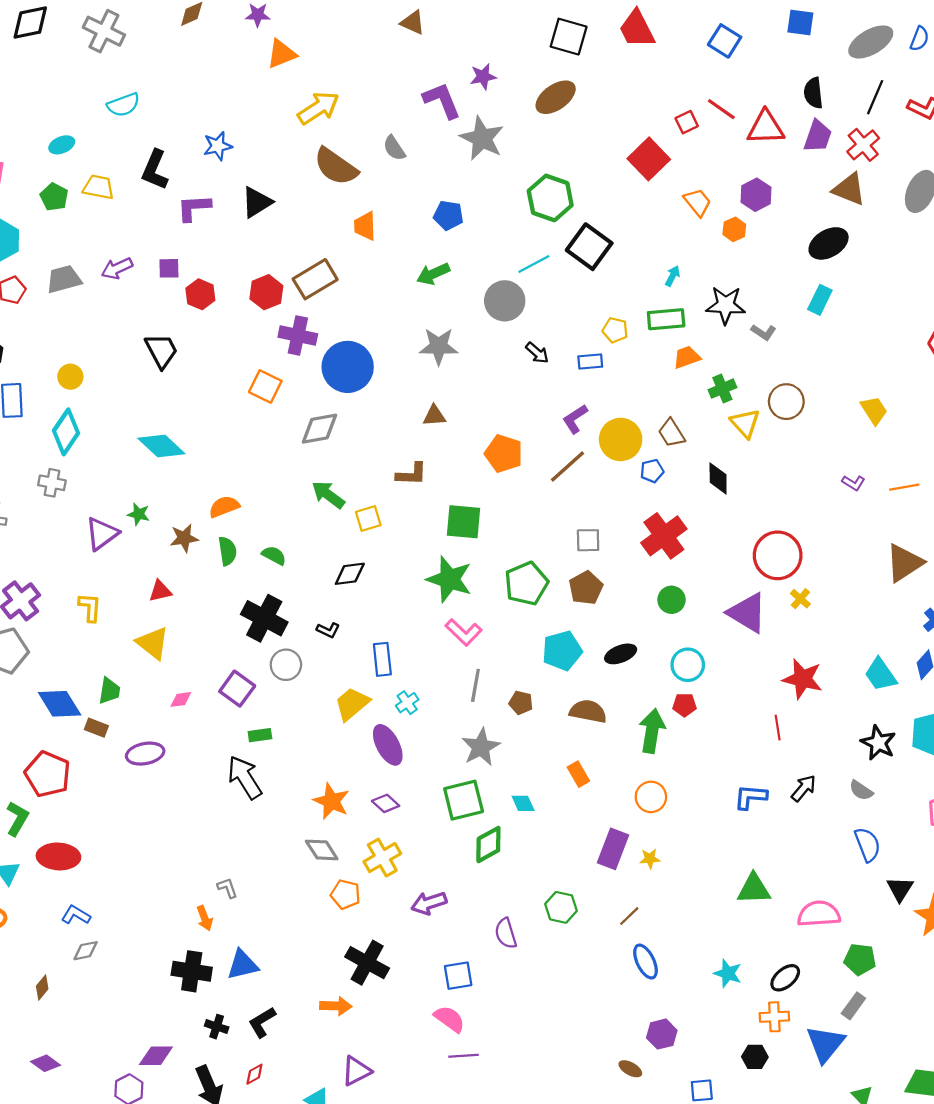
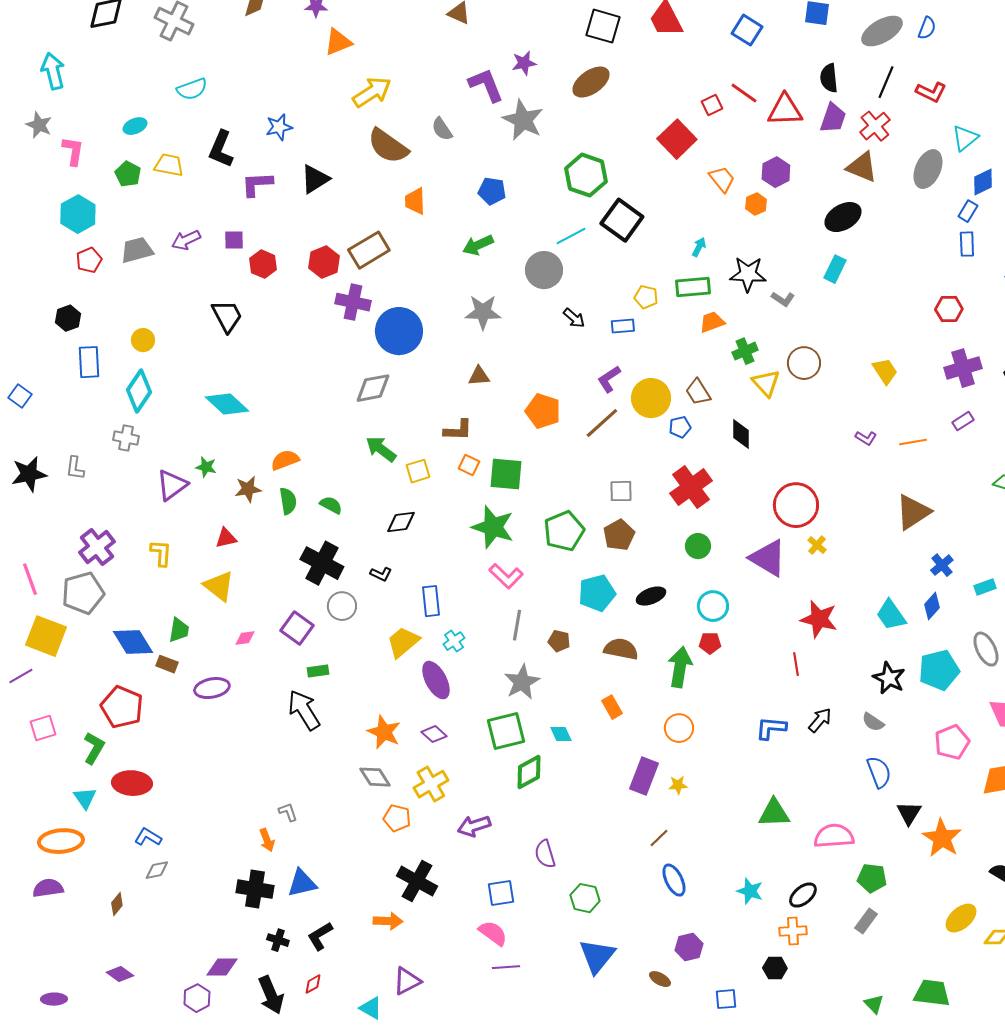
orange square: (265, 386) -> (469, 465), moved, size x0.7
green hexagon: (561, 907) -> (585, 898), moved
blue triangle: (825, 1044) -> (597, 956), moved

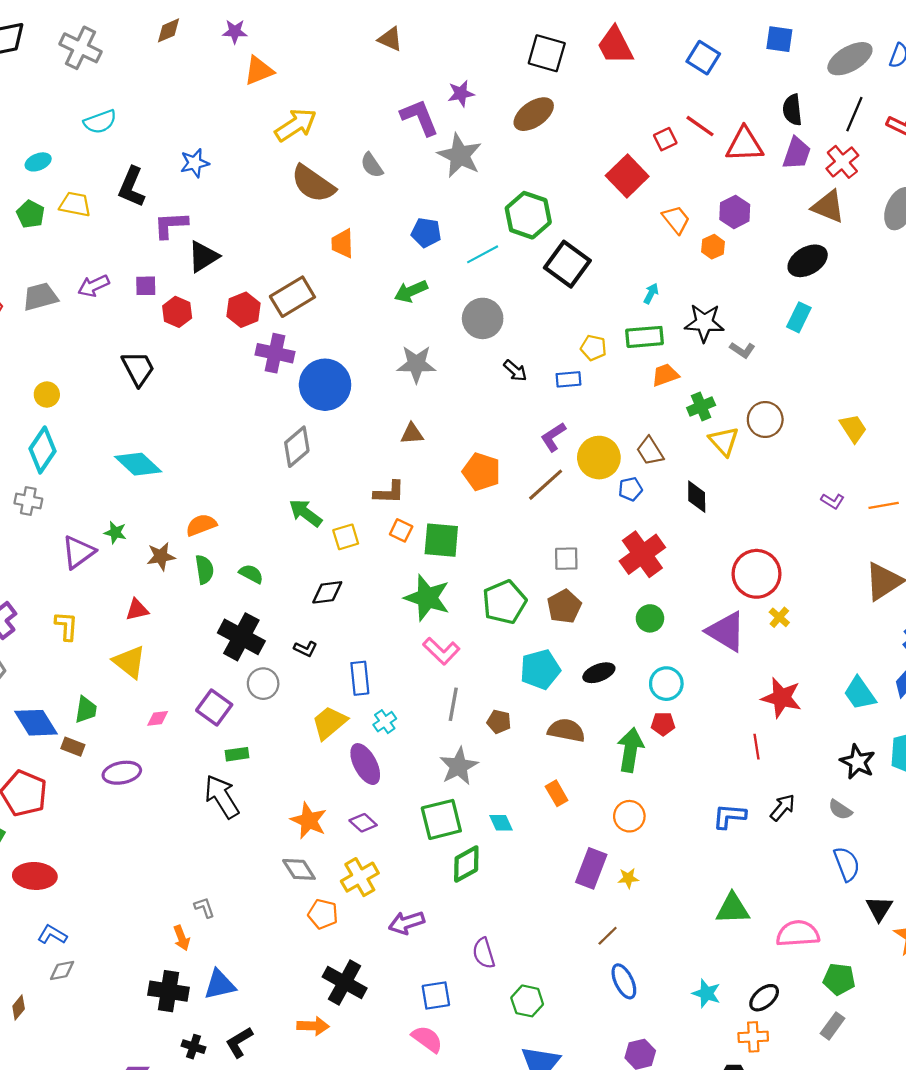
black triangle: (315, 179) -> (203, 256), moved
cyan line: (571, 236) -> (483, 254), moved
gray diamond: (373, 388) -> (297, 447), turned -30

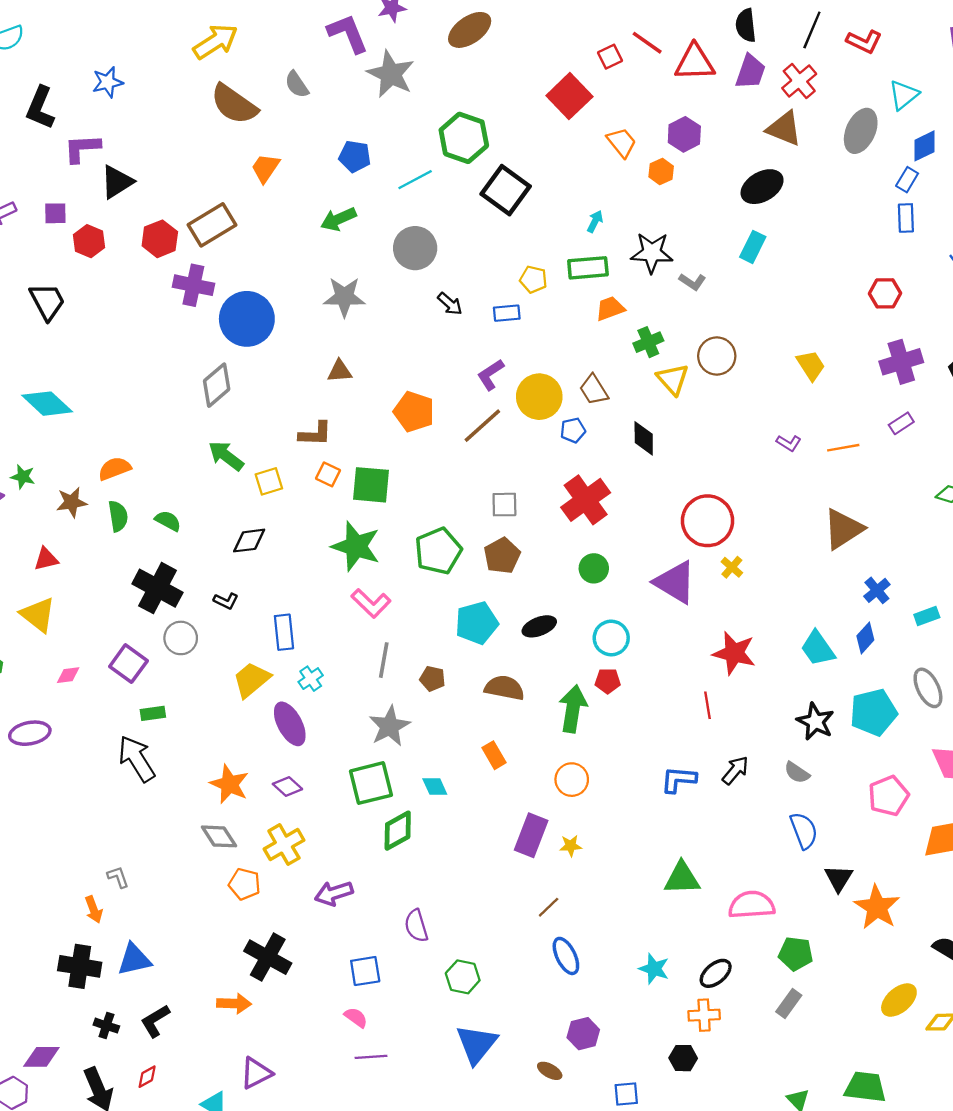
orange trapezoid: (342, 243) -> (265, 168), turned 36
pink semicircle: (427, 1039) -> (356, 1017), size x0.7

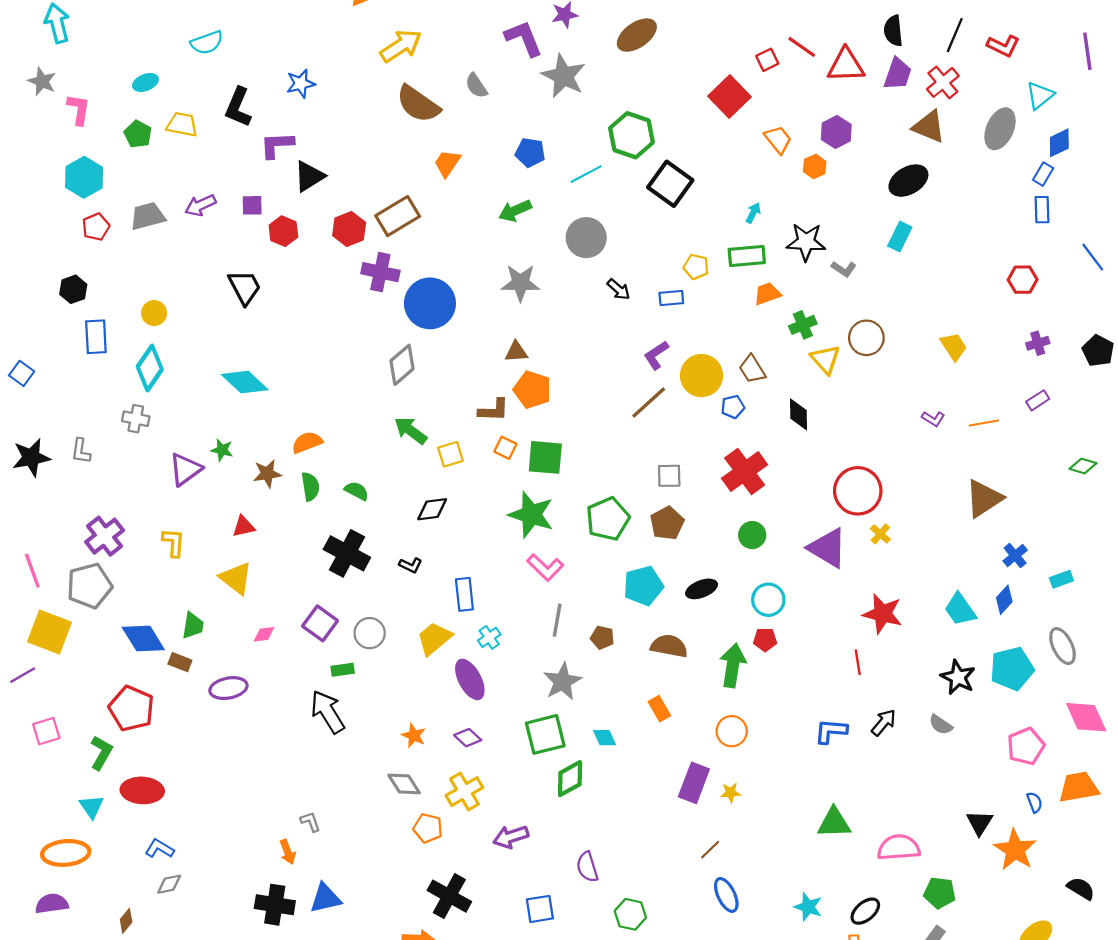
purple cross: (901, 362) -> (1038, 343), size x0.6
orange pentagon: (414, 412) -> (532, 390), moved
gray circle: (181, 638) -> (370, 633), moved
orange star: (229, 784) -> (414, 735), size x0.7
blue semicircle: (804, 831) -> (1034, 802), moved, size x0.6

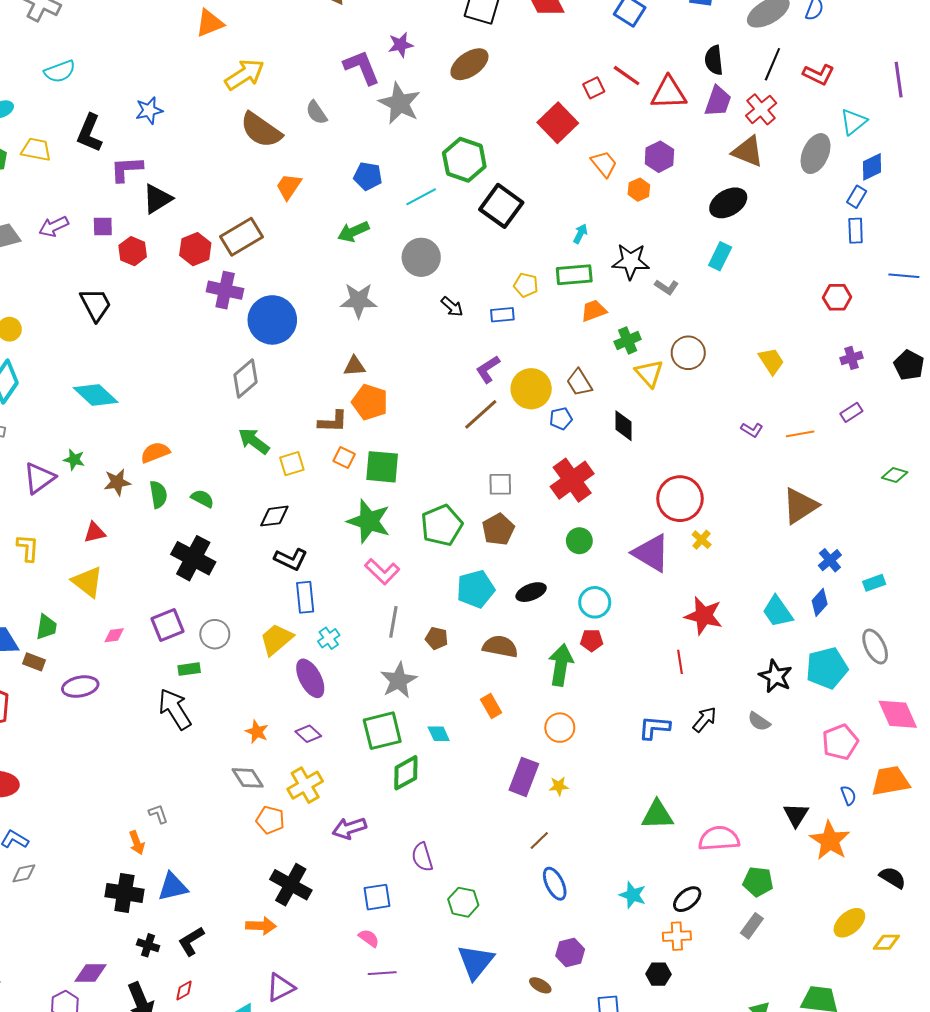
blue line: (1093, 257) -> (904, 276), turned -48
black L-shape: (411, 565) -> (291, 559), moved, size x1.5
purple square: (320, 623) -> (168, 625), turned 32

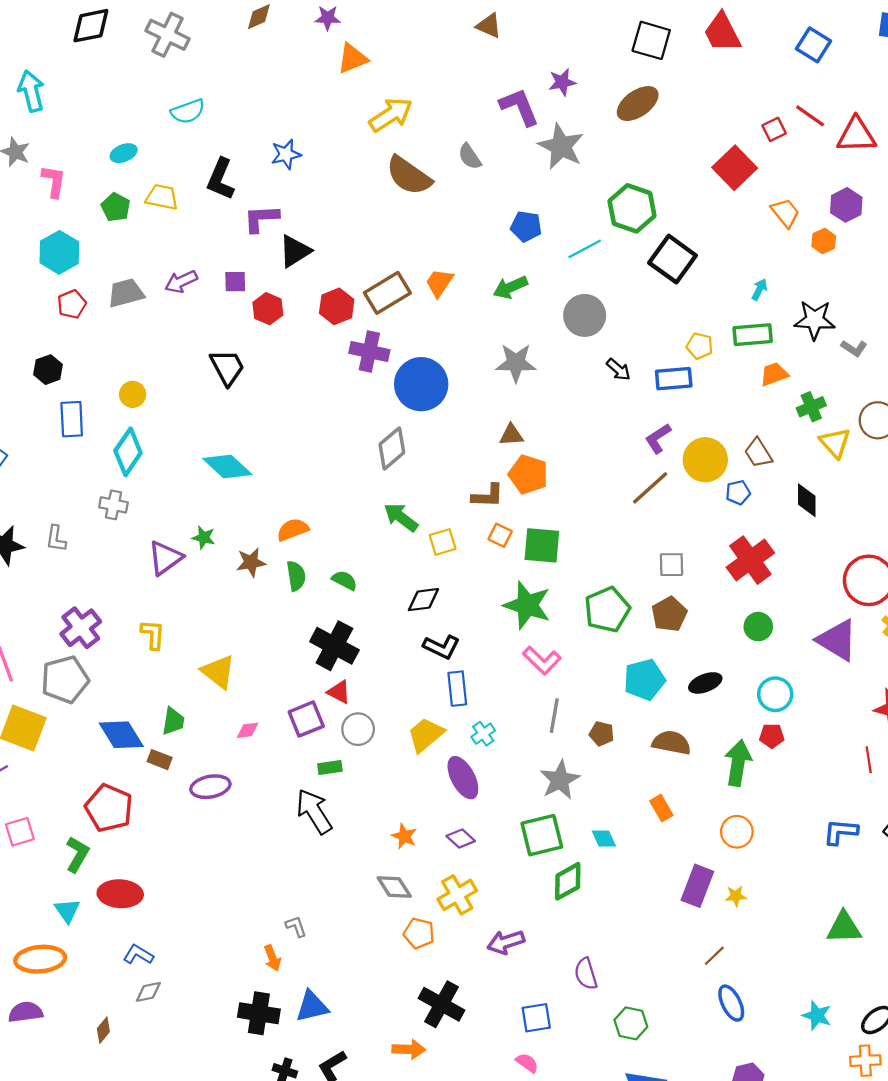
orange trapezoid: (289, 186) -> (439, 283), moved
blue rectangle: (502, 315) -> (674, 379), size x1.4
red triangle: (95, 533) -> (339, 692), moved, turned 40

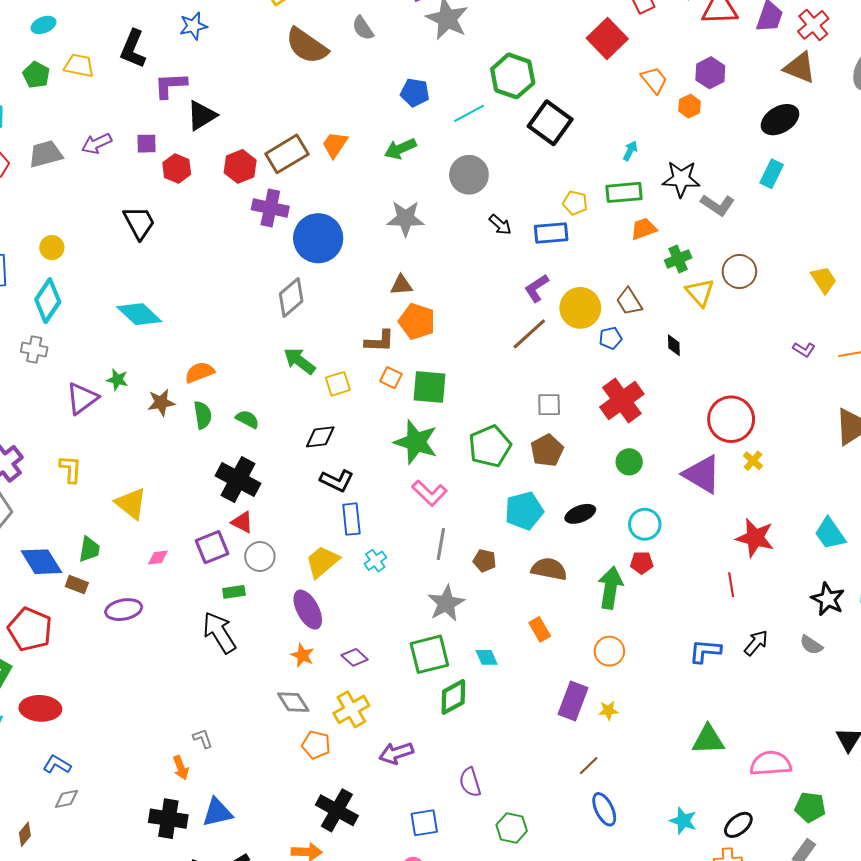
gray L-shape: (854, 348) -> (718, 205), size x1.4
black diamond: (807, 500) -> (674, 345), size x0.7
purple ellipse: (463, 778) -> (308, 610), moved

